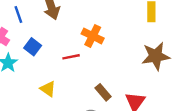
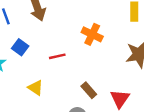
orange cross: (93, 36) -> (92, 34), moved

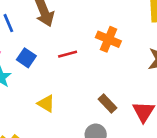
red line: (57, 56) -> (68, 54), moved

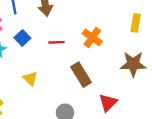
brown rectangle: (107, 104) -> (81, 75), moved, size x1.5

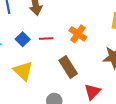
blue square: (22, 38) -> (23, 39), moved
yellow triangle: (30, 79) -> (23, 71), size x1.5

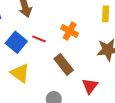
red line: (46, 38) -> (39, 39), turned 32
blue square: (23, 39) -> (16, 42), size x1.5

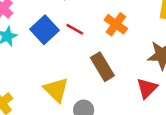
yellow triangle: (20, 73) -> (56, 90), moved
red triangle: (90, 86) -> (147, 88), moved

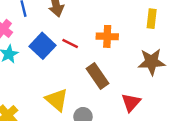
orange cross: (116, 24) -> (107, 36), turned -30
red triangle: (147, 88) -> (131, 102), moved

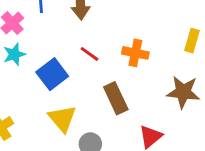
blue square: (42, 46) -> (52, 74), moved

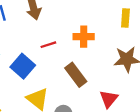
red line: (90, 54) -> (48, 45), turned -42

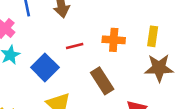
yellow rectangle: (125, 18) -> (153, 36), moved

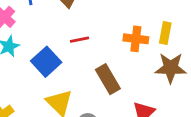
orange cross: (114, 40) -> (136, 39), moved

